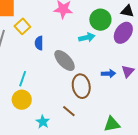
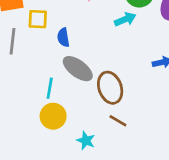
yellow square: (22, 26) -> (38, 19), turned -35
gray ellipse: (65, 60) -> (78, 69), moved
brown ellipse: (81, 86) -> (110, 88), moved

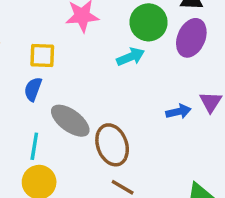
yellow square: (38, 19) -> (42, 56), moved
blue semicircle: (63, 37) -> (33, 89), moved, turned 30

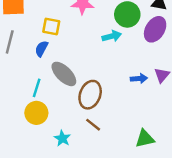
brown ellipse: (112, 145) -> (90, 95), turned 32

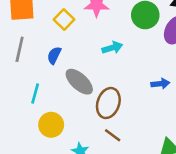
yellow square: (51, 27) -> (64, 20), moved, turned 36
cyan arrow: (112, 36) -> (112, 48), moved
cyan line: (37, 88) -> (35, 93), moved

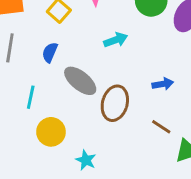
blue arrow: (160, 84) -> (163, 84), moved
brown line: (113, 135) -> (161, 127), moved

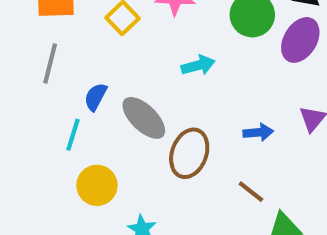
blue semicircle: (50, 52) -> (96, 97), moved

